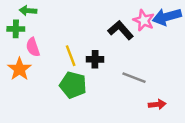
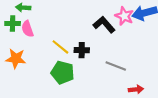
pink semicircle: (33, 47) -> (27, 29), moved
yellow line: (71, 56) -> (60, 47), turned -30
orange star: (19, 69) -> (16, 59), turned -30

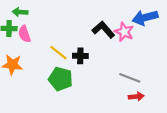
pink star: (124, 16) -> (124, 32), moved
gray line: (116, 66) -> (130, 78), moved

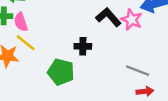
yellow line: (58, 53) -> (26, 43), moved

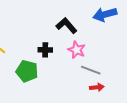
pink star: (131, 20) -> (77, 50), moved

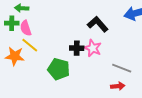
pink star: (77, 50) -> (93, 48), moved
red arrow: (97, 87) -> (118, 86), moved

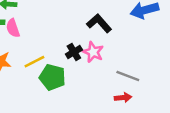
yellow line: (30, 45) -> (34, 62), moved, turned -66
black cross: (77, 48) -> (74, 52), turned -32

